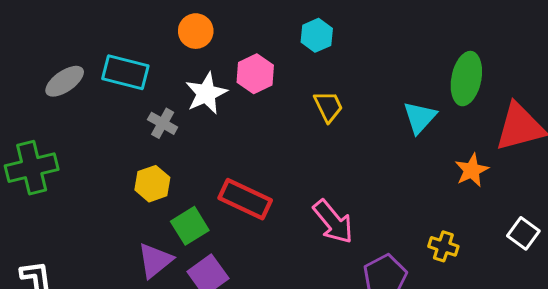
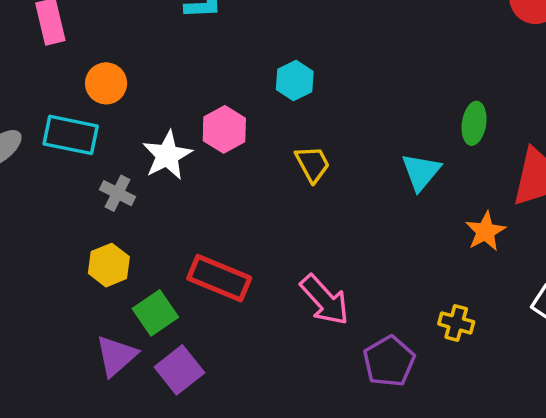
orange circle: (196, 31) -> (106, 83), moved
green ellipse: (466, 79) -> (474, 123), size x0.7

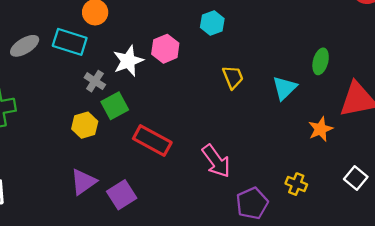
yellow trapezoid: (313, 164) -> (233, 77), moved
green square: (155, 313) -> (115, 106), moved

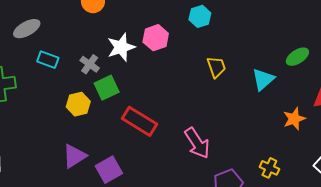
cyan rectangle: (70, 42) -> (48, 60), moved, size x0.7
green ellipse: (321, 61) -> (297, 57), turned 40

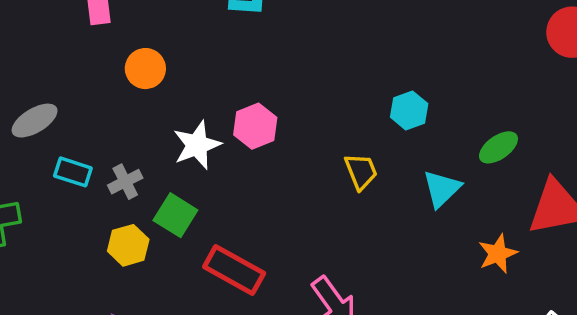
cyan hexagon: (200, 16) -> (409, 110), moved
gray cross: (90, 64) -> (125, 182), moved, turned 30
green square: (107, 88) -> (175, 215), turned -30

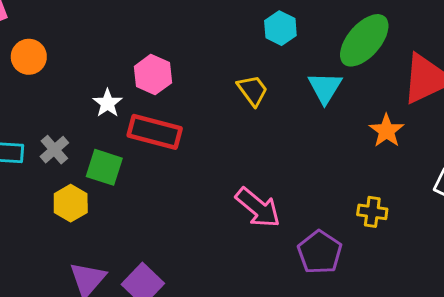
orange circle: (145, 69) -> (29, 57), moved
white star: (197, 145) -> (108, 103), size x0.7
green ellipse: (498, 147) -> (364, 40), size x1.6
red rectangle: (234, 270) -> (155, 132), moved

